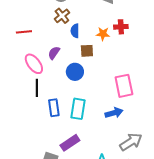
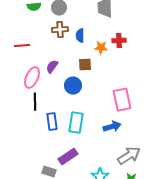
brown cross: (62, 16) -> (60, 30), turned 35
blue semicircle: (75, 31) -> (80, 36), moved
pink ellipse: (34, 64) -> (32, 78), turned 60

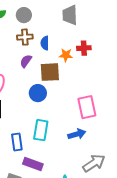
brown square: (85, 65) -> (50, 72), size x1.5
purple semicircle: (52, 67) -> (26, 61), moved
blue rectangle: (52, 122) -> (17, 142), moved
purple rectangle: (68, 157) -> (33, 164), turned 54

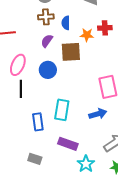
blue circle: (38, 93) -> (48, 70), moved
purple rectangle: (33, 164) -> (68, 144), moved

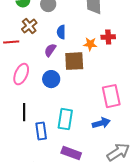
brown cross: (46, 17) -> (29, 26), moved, turned -35
blue semicircle: (66, 23) -> (61, 32), moved
black line: (21, 89) -> (24, 112), moved

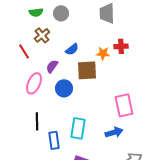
blue semicircle: (61, 32) -> (72, 49), moved, turned -128
red line: (11, 42) -> (24, 51), turned 63
purple semicircle: (50, 50) -> (52, 66), moved

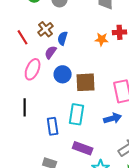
brown cross: (42, 35) -> (46, 29), moved
blue semicircle: (72, 49) -> (63, 38), moved, turned 144
brown square: (87, 70) -> (86, 82), moved
black line: (37, 121) -> (25, 107), moved

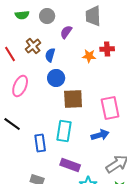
purple semicircle: (51, 52) -> (66, 32), moved
blue circle: (63, 74) -> (56, 78), moved
black line: (25, 107) -> (12, 124), turned -54

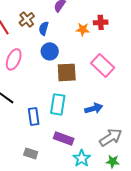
pink rectangle: (110, 108) -> (103, 65), moved, turned -35

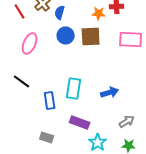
pink rectangle: (103, 65) -> (131, 39), moved, turned -40
brown square: (67, 72) -> (91, 36), moved
gray arrow: (111, 137) -> (127, 121), size x0.7

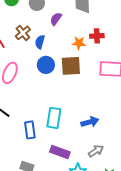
gray arrow: (127, 121) -> (96, 151), moved

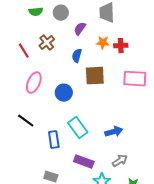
blue semicircle: (40, 42) -> (77, 56), moved
orange star: (79, 43) -> (103, 43), moved
blue circle: (46, 65) -> (64, 93), moved
cyan rectangle: (54, 118) -> (78, 128), turned -45

